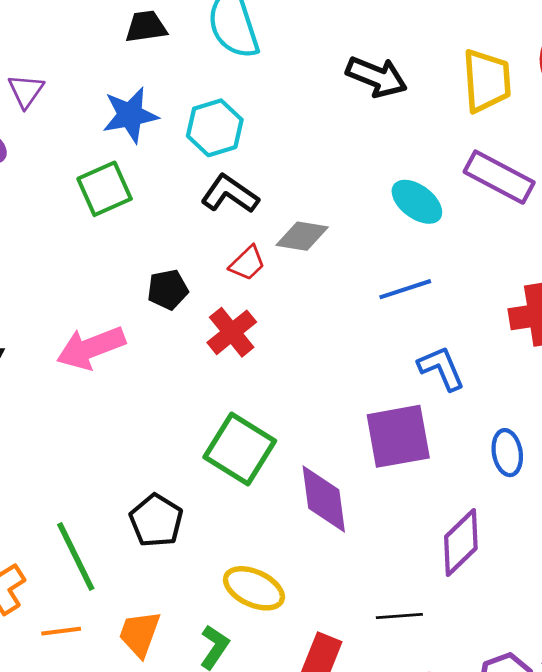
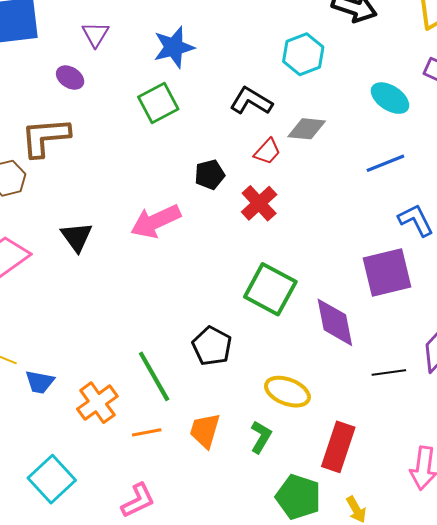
cyan hexagon: (215, 128) -> (303, 54), moved
black line: (399, 616) -> (389, 373), moved

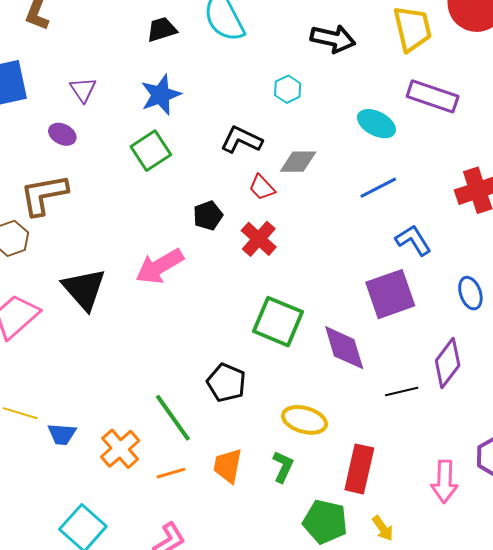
cyan hexagon: (303, 54) -> (288, 89), size x0.7
red trapezoid: (267, 151) -> (262, 187), turned 100
black triangle: (77, 237) -> (84, 289), size x1.4

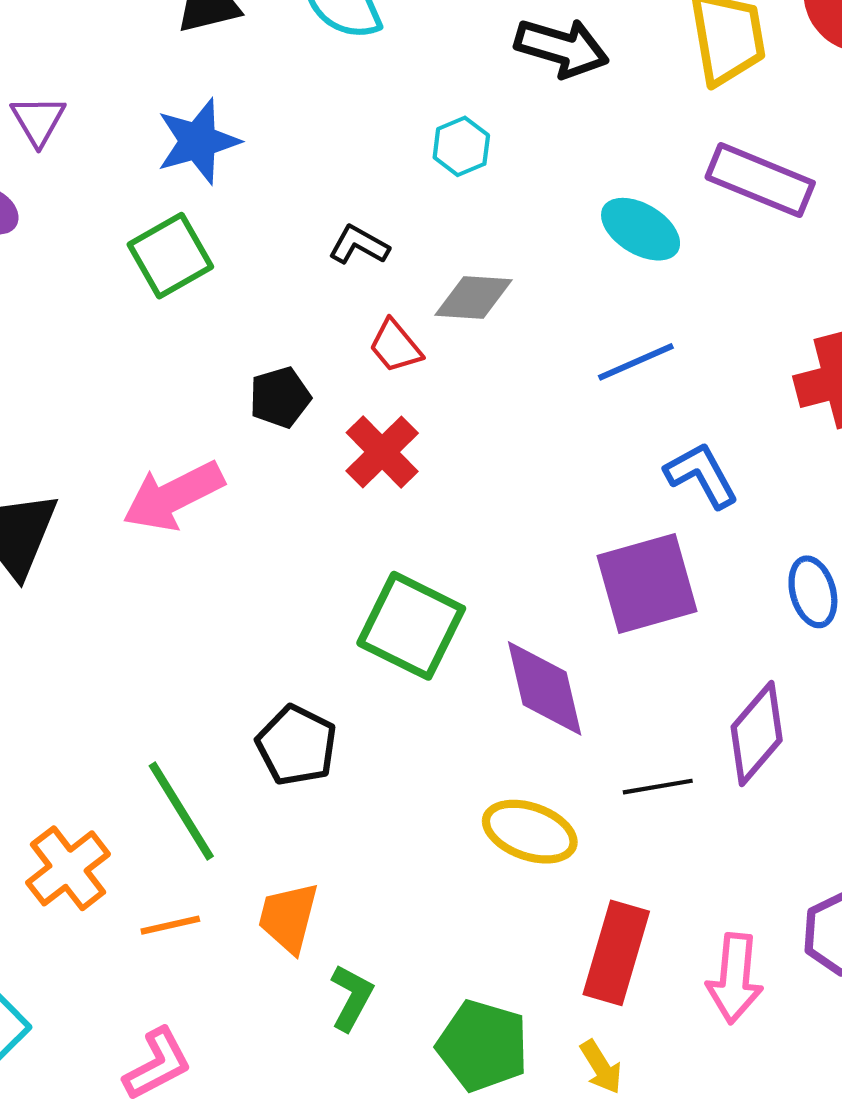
black L-shape: (241, 140) -> (359, 245), size x0.7
yellow ellipse: (304, 420) -> (530, 832), moved
green L-shape: (283, 467) -> (351, 998), moved
red rectangle: (359, 469) -> (616, 953), moved

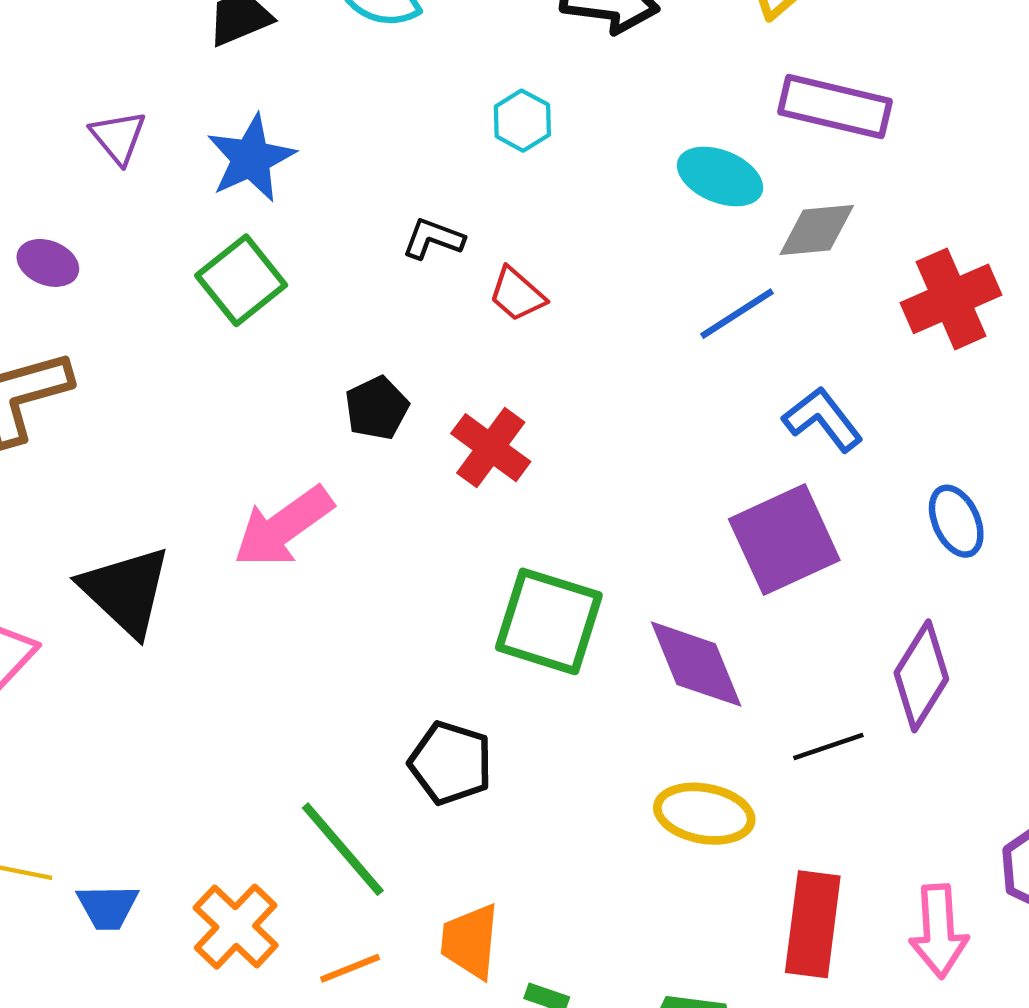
purple triangle: (38, 120) -> (118, 137), moved
gray diamond: (474, 298) -> (817, 230), moved
red trapezoid: (395, 346) -> (517, 294), moved

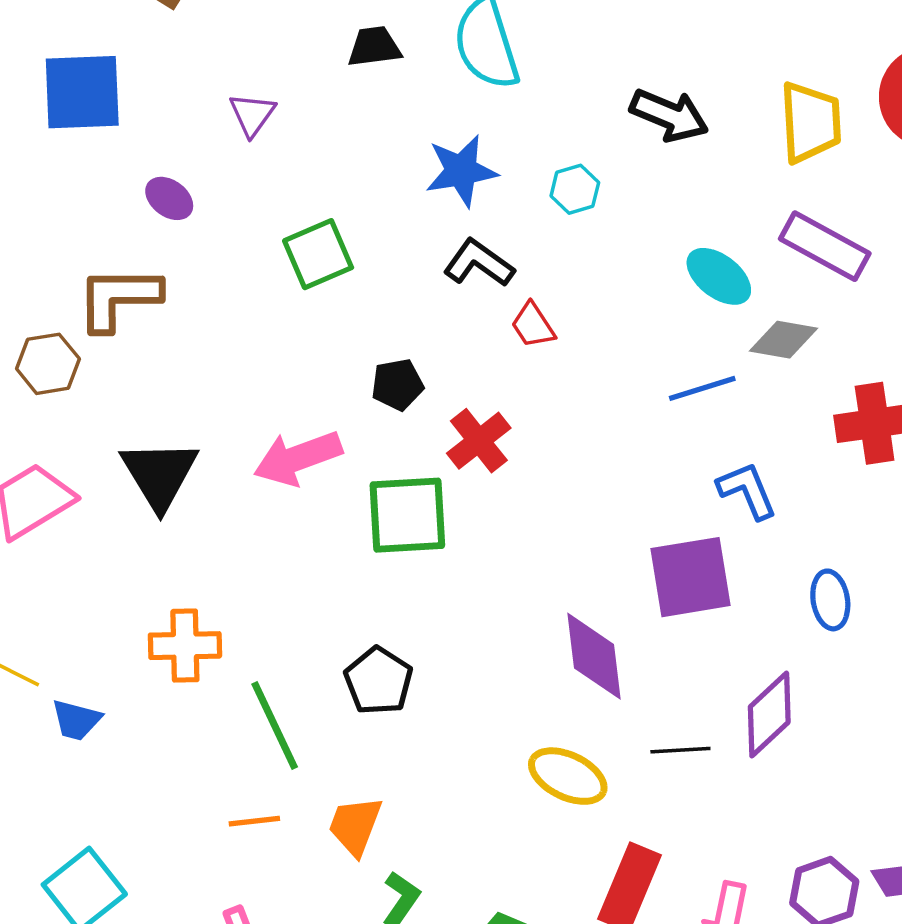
blue star: (251, 158) -> (461, 171), moved
black L-shape: (433, 239) -> (479, 263), size x1.4
green square: (549, 621) -> (407, 515), moved, turned -36
orange cross: (236, 927) -> (185, 646), moved, turned 30

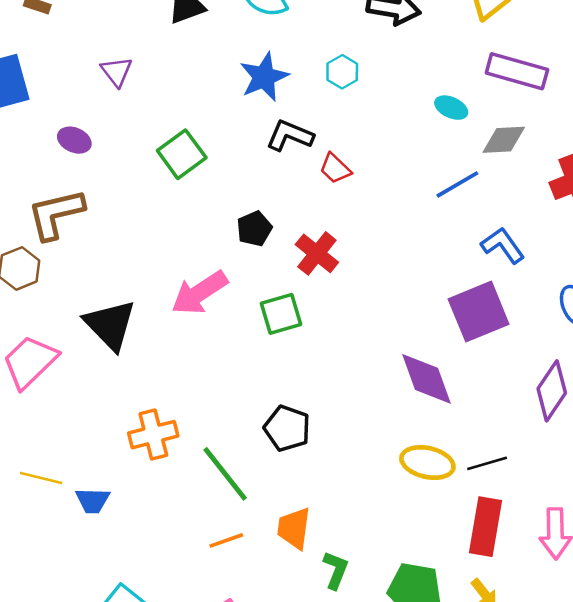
cyan ellipse: (719, 276) -> (451, 108), size x0.7
green square: (407, 515) -> (281, 314), size x0.7
black line: (680, 750) -> (487, 463), moved

